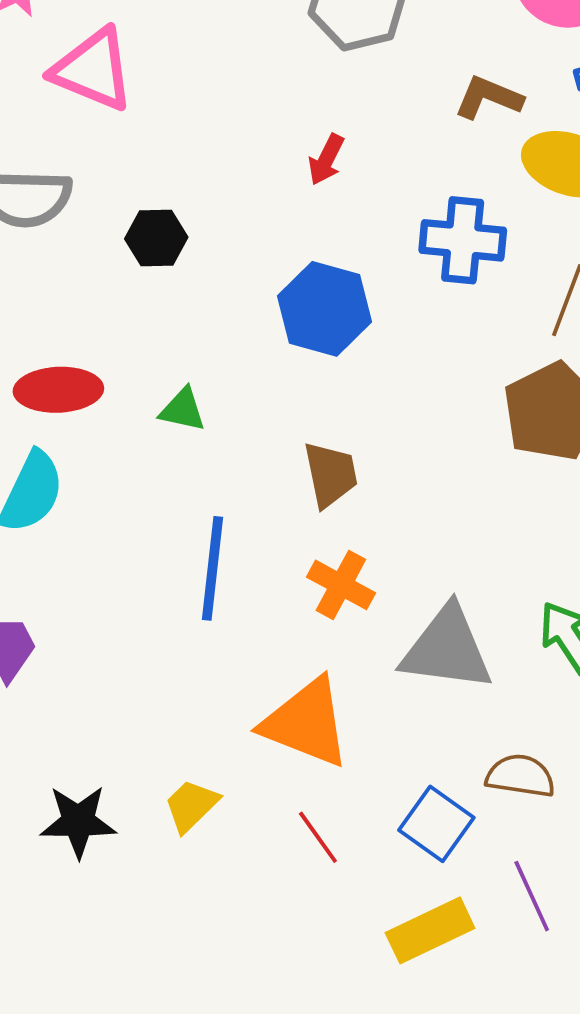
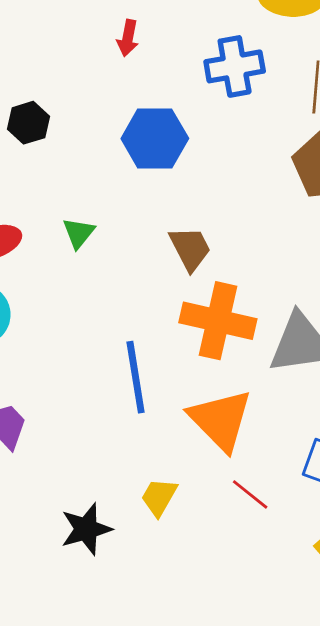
green triangle: (183, 410) -> (79, 233), turned -48
blue line: (213, 568) -> (136, 377), moved
orange cross: (341, 585) -> (218, 321), size x1.6
orange triangle: (306, 723) -> (221, 420), turned 40

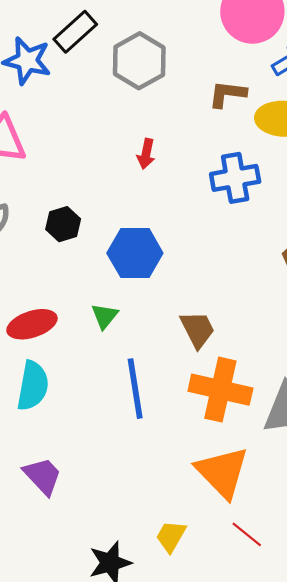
blue hexagon: (155, 139) -> (135, 253), moved
blue line: (136, 377) -> (135, 389), moved

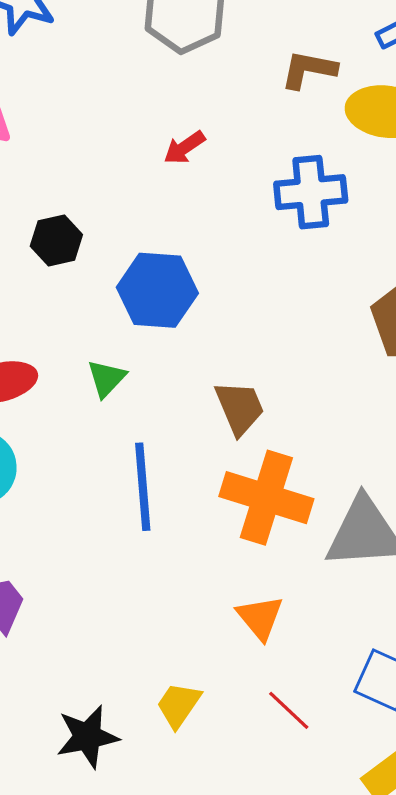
red arrow: (146, 154) -> (184, 148), turned 40
orange triangle: (222, 472) -> (260, 618), size x0.6

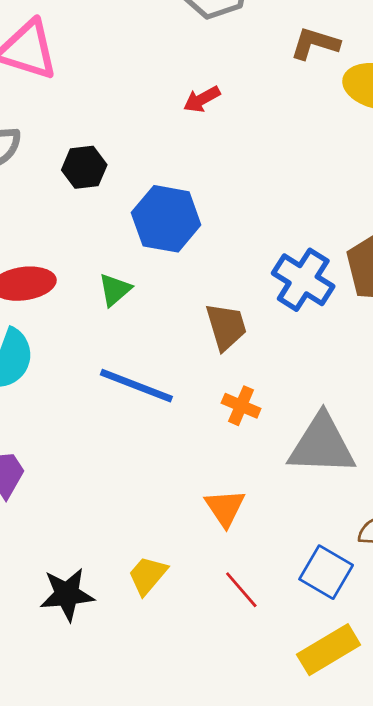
blue cross: (311, 192) -> (303, 280), moved, turned 32
blue line: (143, 487) -> (136, 386), turned -70
orange cross: (266, 498) -> (241, 406), size x0.5

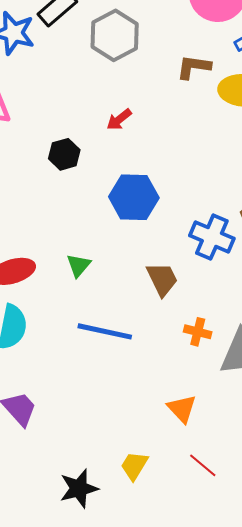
black hexagon: (84, 167) -> (64, 154), moved
blue hexagon: (166, 219) -> (134, 197), moved
orange cross: (241, 406) -> (198, 332), moved

